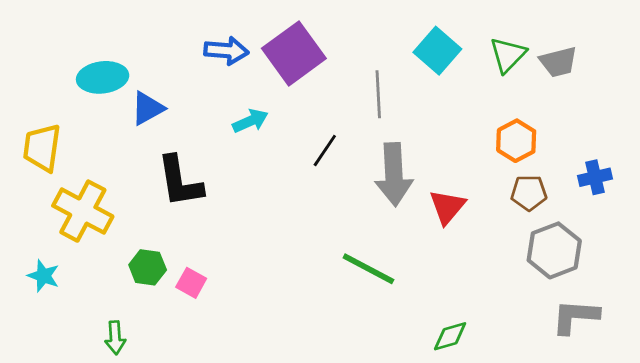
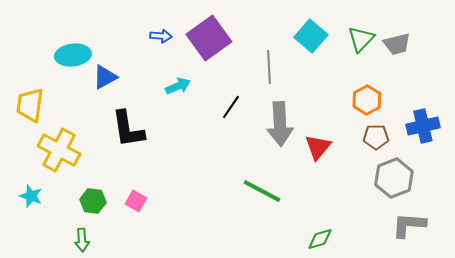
blue arrow: (226, 51) -> (161, 36), size x0.7
blue cross: (595, 177) -> (423, 126), size x1.4
green hexagon: (148, 267) -> (93, 201), moved

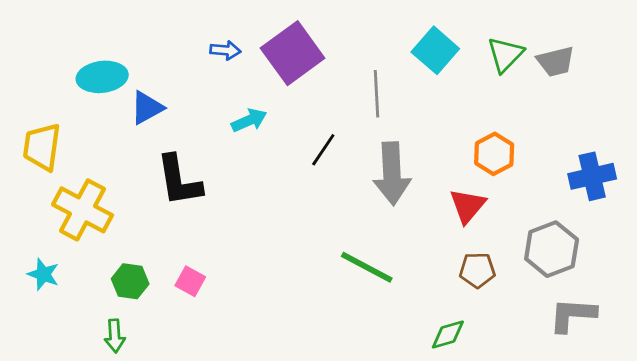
orange hexagon: (367, 100) -> (494, 154), moved
brown pentagon: (376, 137) -> (477, 270), moved
red triangle: (318, 147) -> (468, 206), moved

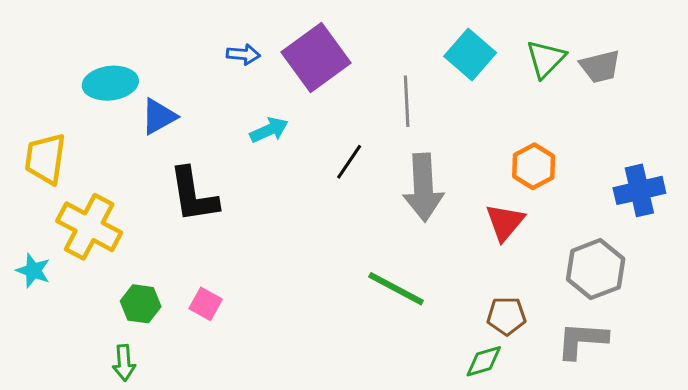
brown pentagon: (477, 270) -> (506, 316), moved
cyan star: (43, 274) -> (33, 271), moved
gray L-shape: (573, 315) -> (582, 340), moved

